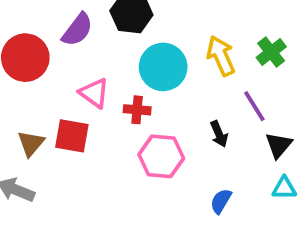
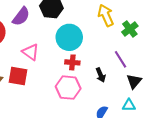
yellow arrow: (221, 56) -> (106, 15), moved
red cross: (137, 110) -> (72, 62), moved
cyan triangle: (284, 188) -> (129, 105), moved

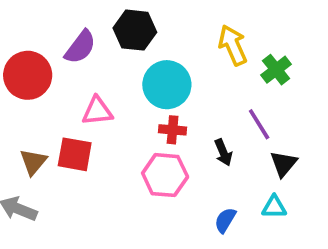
pink triangle: (31, 52) -> (97, 111), turned -42

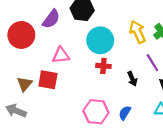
yellow arrow: (233, 45) -> (138, 32), moved
pink hexagon: (165, 175) -> (96, 112), moved
blue semicircle: (225, 220) -> (125, 113), moved

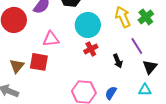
red cross: (103, 66) -> (91, 49), turned -32

